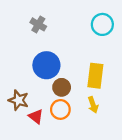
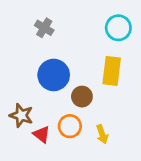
yellow rectangle: (95, 76) -> (112, 71), moved
brown circle: (62, 87) -> (82, 97), moved
yellow arrow: (93, 105) -> (102, 134), moved

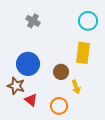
blue circle: (54, 75) -> (28, 64), moved
orange circle: (70, 126) -> (59, 106), moved
yellow arrow: (102, 134) -> (76, 87), moved

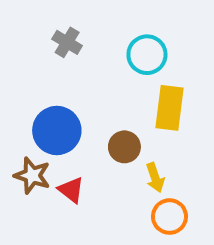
cyan circle: (88, 21) -> (147, 55), moved
red triangle: (31, 100) -> (71, 190), moved
orange circle: (59, 106) -> (169, 217), moved

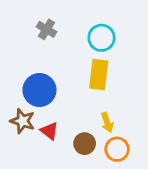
yellow rectangle: (169, 108) -> (99, 74), moved
brown circle: (124, 147) -> (85, 144), moved

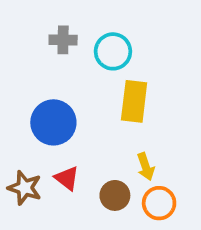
gray cross: (46, 29) -> (63, 40), turned -30
cyan circle: (102, 38) -> (113, 51), moved
brown star: (23, 121) -> (25, 188), moved

